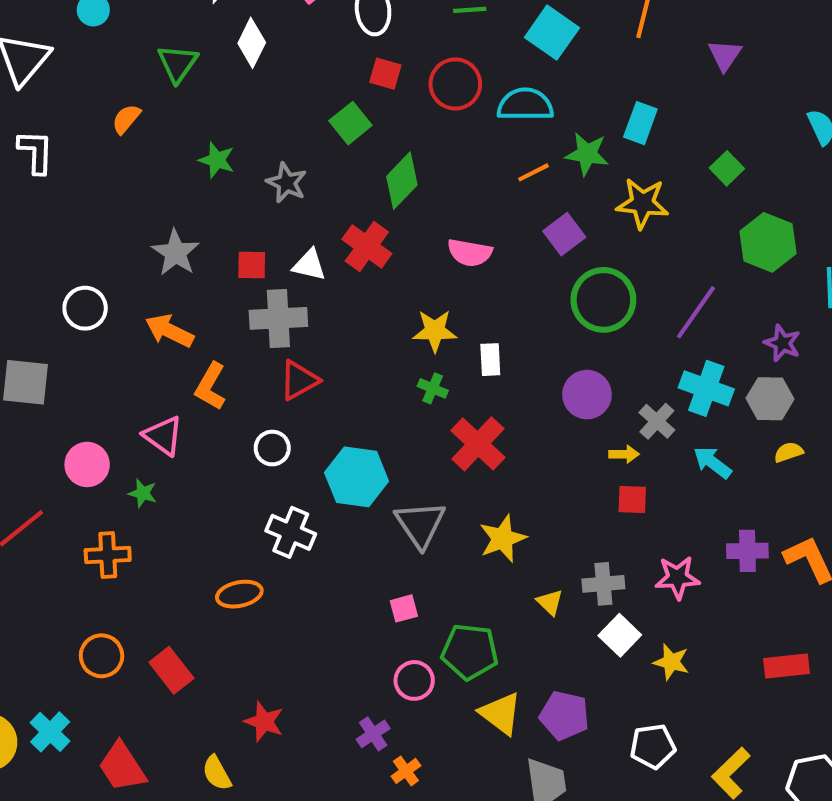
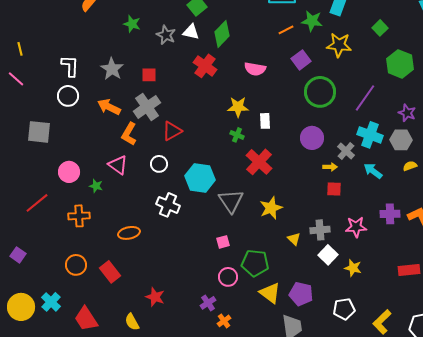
white L-shape: (36, 152) -> (70, 66), moved
white triangle: (309, 265) -> (191, 32), moved
gray cross: (278, 318) -> (147, 107), moved, turned -32
pink triangle: (163, 436) -> (118, 165), moved
orange ellipse: (239, 594) -> (129, 233), moved

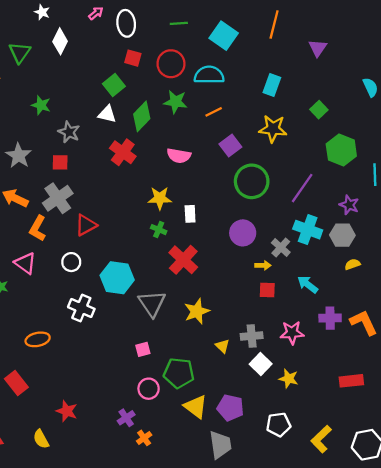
green star: (312, 21) -> (175, 102), moved
gray star: (166, 35) -> (69, 132), moved
cyan arrow: (373, 171) -> (308, 284), moved

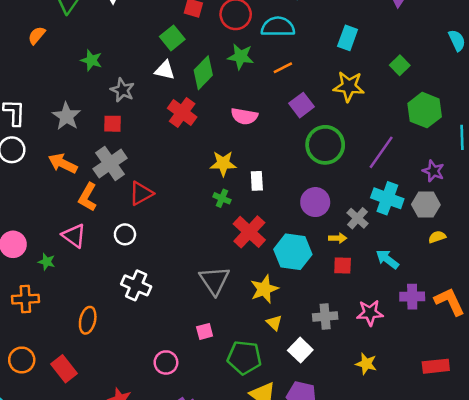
cyan hexagon: (117, 278) -> (293, 252), moved
orange ellipse: (38, 339) -> (88, 320), turned -65
yellow triangle: (223, 346) -> (274, 323), moved
white square: (261, 364) -> (300, 350), moved
pink circle: (149, 389) -> (166, 362), moved

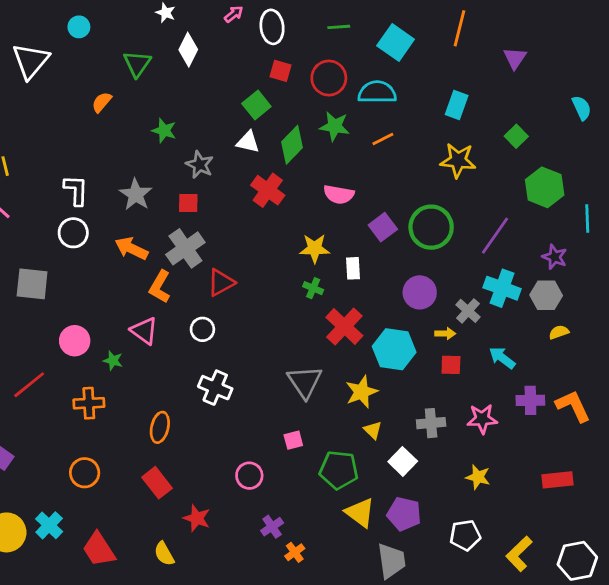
purple square: (302, 105) -> (383, 227), moved
red rectangle: (64, 369) -> (157, 483), moved

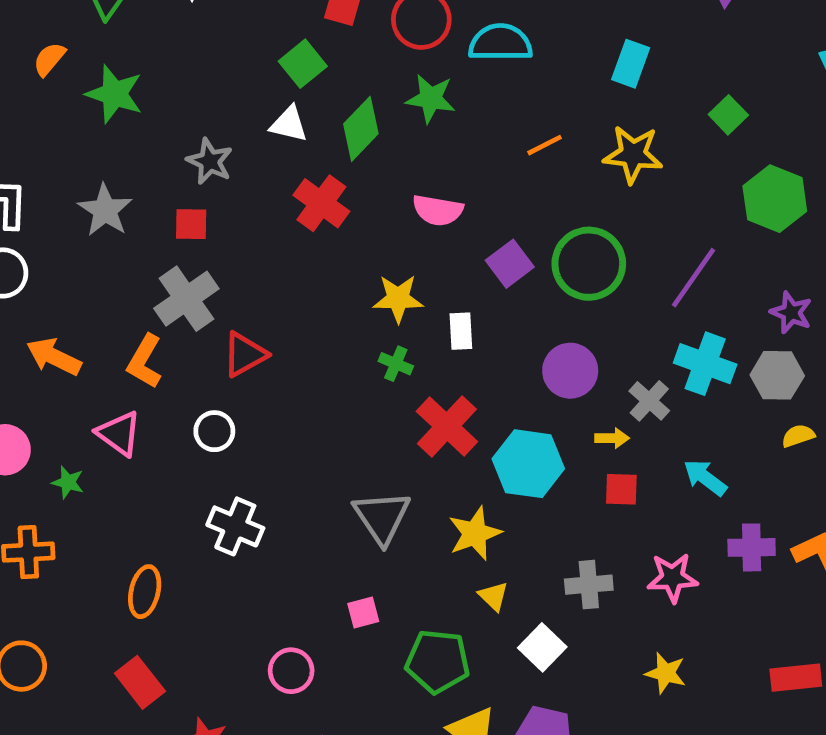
green star: (164, 131) -> (114, 94), moved, size x1.4
orange line: (383, 139) -> (545, 145), moved
orange arrow: (131, 248) -> (54, 357), moved

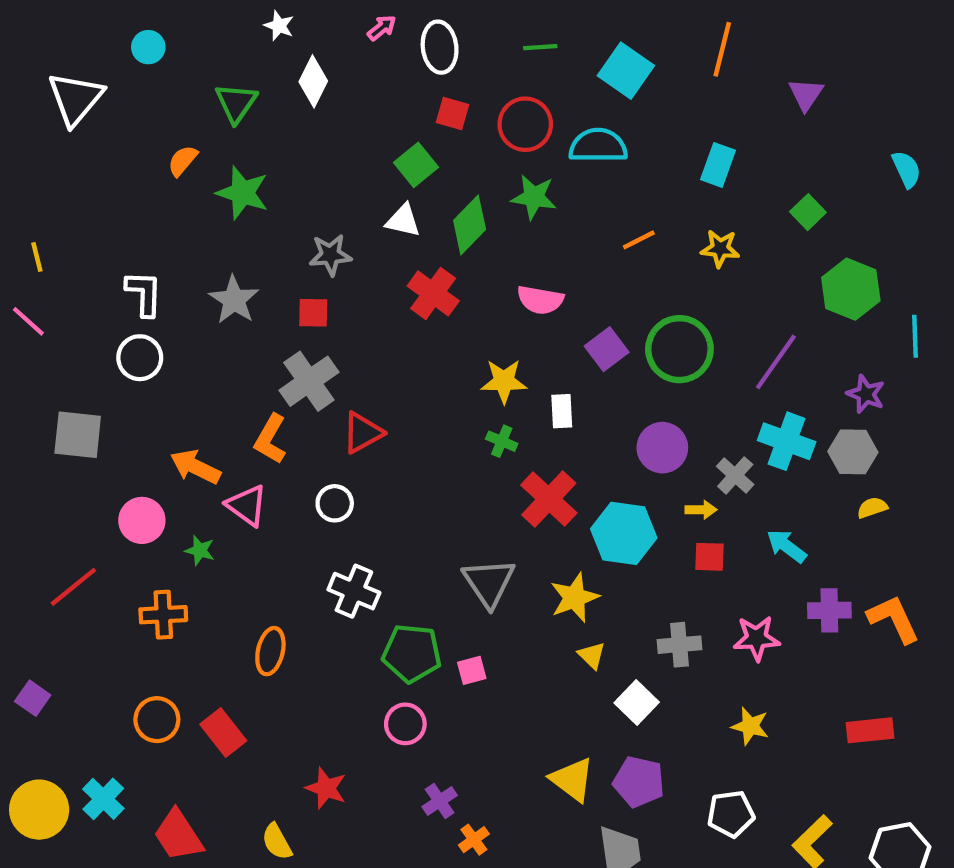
yellow star: (633, 154) -> (720, 248), size x0.7
gray star: (210, 161) -> (330, 255), turned -30
orange arrow: (54, 357) -> (195, 467), moved
green pentagon: (438, 661) -> (412, 653), moved
red rectangle: (140, 682) -> (223, 732), moved

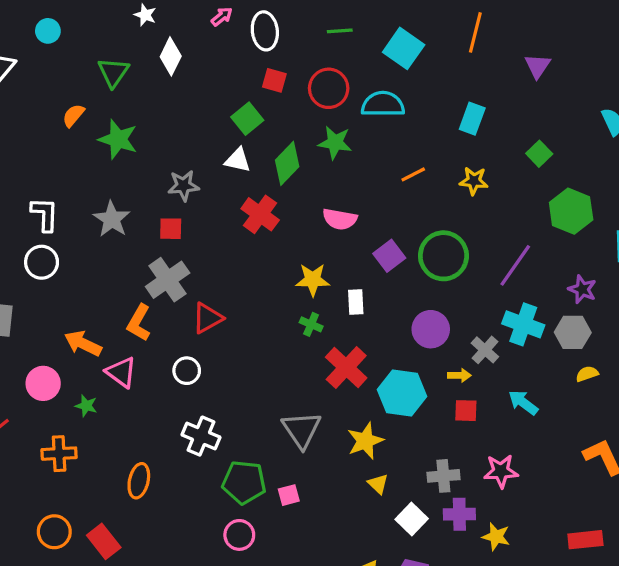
purple cross: (829, 610) -> (459, 514), moved

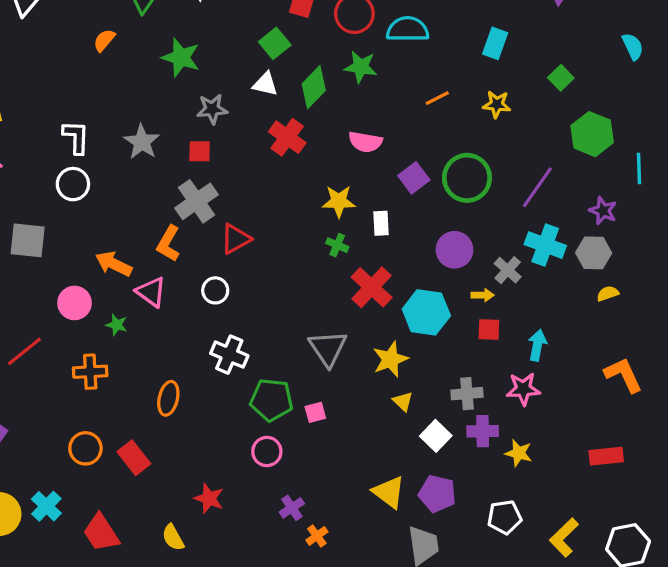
green star: (118, 139) -> (181, 57), moved
cyan arrow: (523, 403) -> (537, 345), moved, turned 64

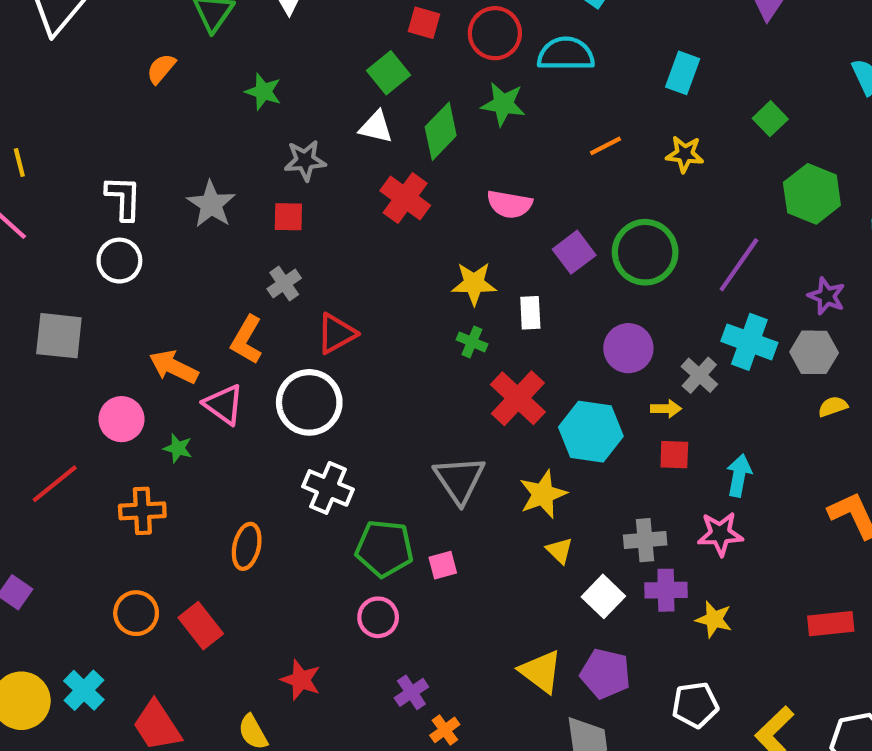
green star: (181, 57) -> (263, 92), size x0.7
gray cross: (196, 201) -> (284, 284), size x0.6
white circle: (215, 290) -> (309, 402), size x1.8

